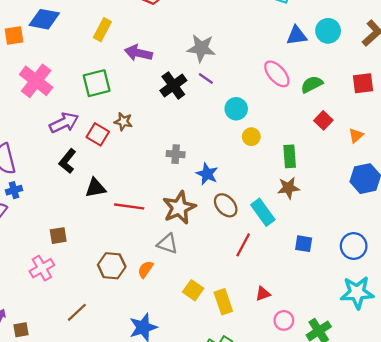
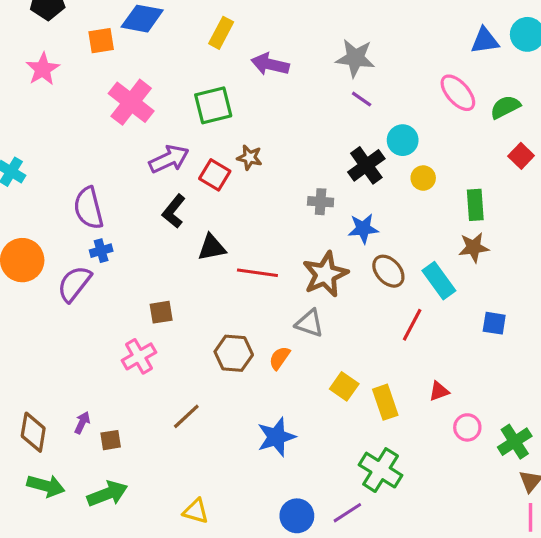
black cross: (173, 86) -> (366, 165), moved
blue star: (207, 174) -> (363, 229), turned -30

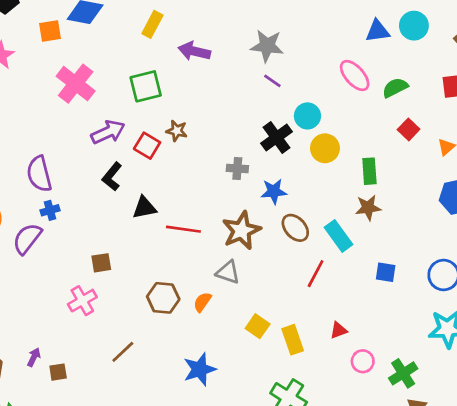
yellow circle: (423, 178) -> (325, 148), size x1.4

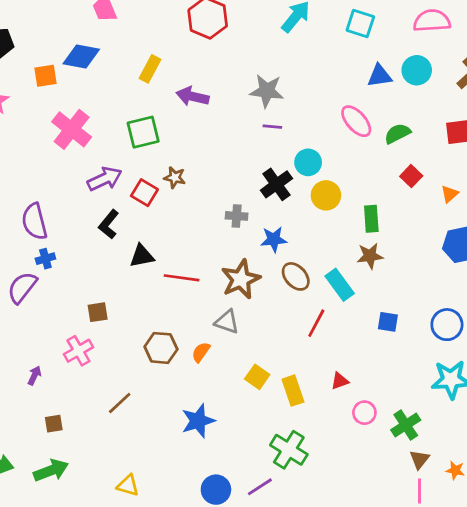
purple line: (272, 81) -> (272, 127), turned -30
purple arrow: (34, 357) -> (34, 375), moved

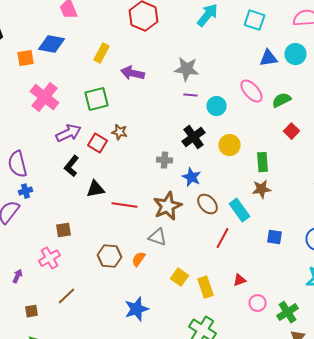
cyan circle: (308, 162) -> (216, 106), moved
blue star: (274, 239) -> (192, 177), turned 30
brown line: (120, 403) -> (66, 296), moved

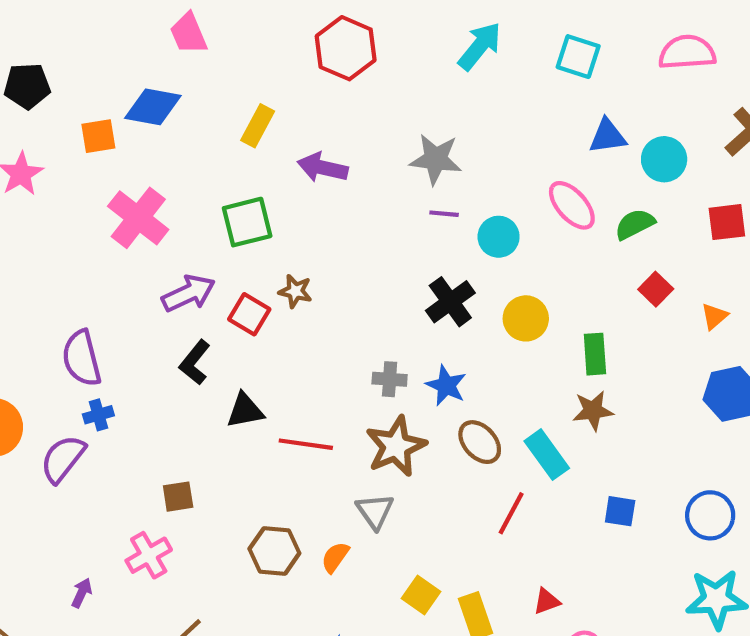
cyan circle: (296, 54) -> (664, 159), moved
gray cross: (164, 160) -> (390, 379), moved
gray triangle: (158, 237) -> (375, 511), turned 36

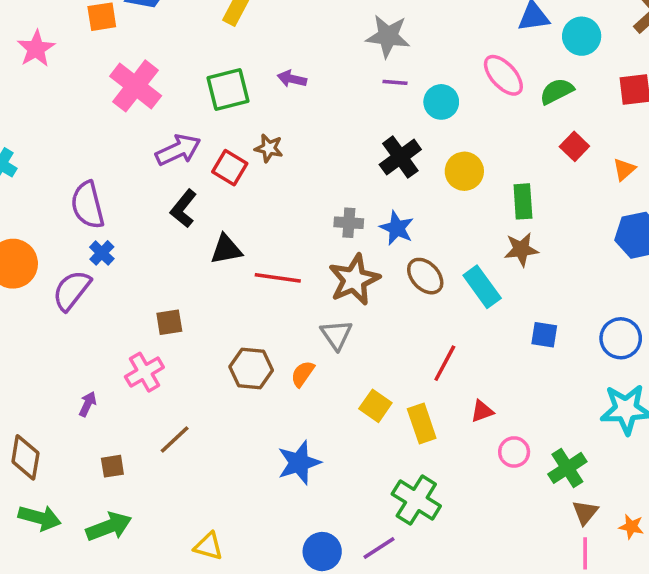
purple arrow: (323, 168) -> (292, 79), moved, size x0.7
blue cross: (98, 415) -> (102, 253), turned -30
red line: (511, 513) -> (445, 363), moved

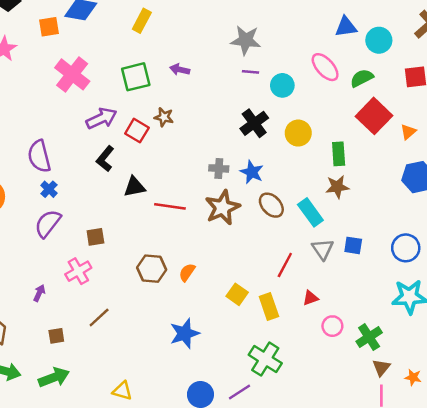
red square: (574, 146) -> (374, 116), size x1.8
purple semicircle: (72, 290) -> (48, 223), moved
gray triangle: (336, 335) -> (323, 249), moved

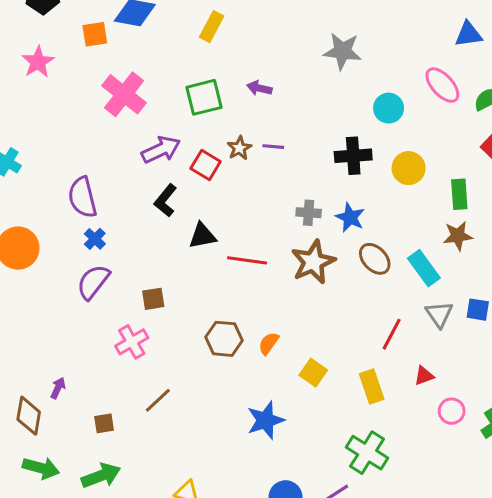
purple line: (251, 72) -> (273, 147), moved
brown star: (164, 117) -> (239, 148), turned 30
black cross: (254, 123) -> (353, 156), turned 32
purple arrow: (39, 293) -> (58, 388), moved
yellow square: (237, 294) -> (313, 373), moved

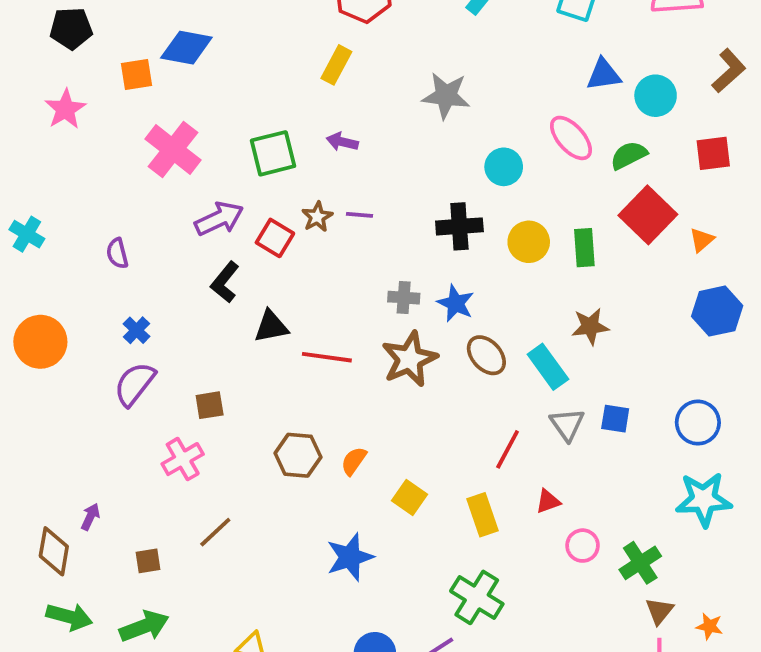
yellow rectangle: (212, 27) -> (336, 65), moved
green rectangle: (459, 194) -> (584, 248), moved
purple semicircle: (82, 197) -> (117, 253), moved, size x0.6

